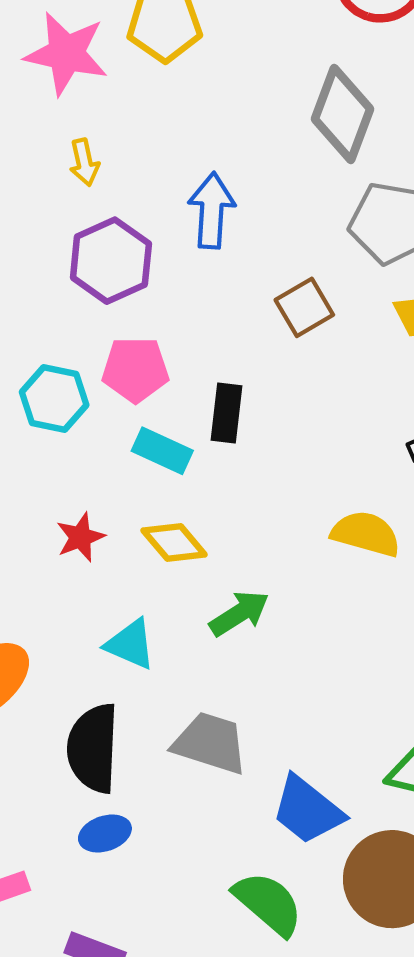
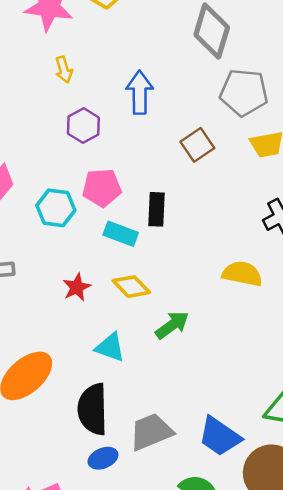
purple hexagon: (111, 261) -> (83, 126), size x0.7
gray trapezoid: (210, 743) -> (151, 432), moved, turned -36

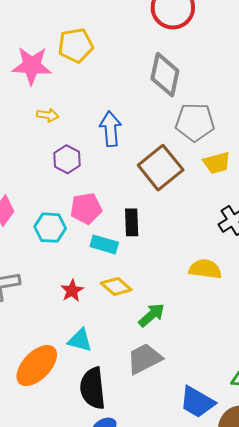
yellow arrow: (64, 70) -> (48, 115), turned -60
brown square: (197, 145) -> (161, 168), size x1.6
cyan triangle: (110, 347) -> (80, 340), moved
gray trapezoid: (151, 432) -> (144, 359), moved

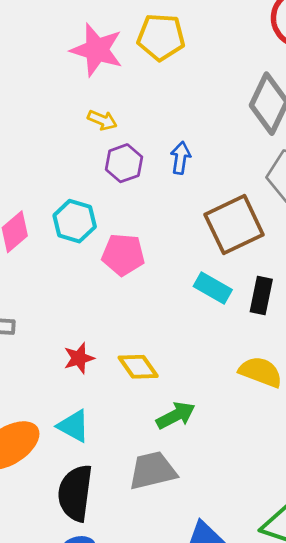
blue arrow: (111, 129) -> (180, 158), size x0.7
purple hexagon: (67, 159) -> (124, 163), moved
black rectangle: (132, 222) -> (261, 295), moved
cyan hexagon: (50, 228) -> (75, 221), moved
cyan rectangle: (104, 244) -> (213, 288), moved

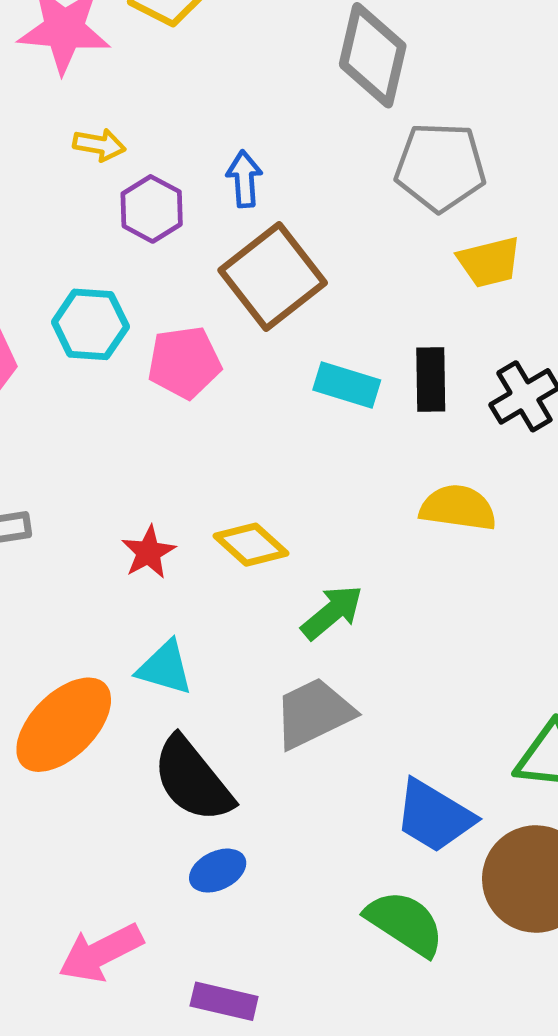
brown square: (234, 225) -> (273, 276), moved
black semicircle: (75, 493) -> (193, 780), turned -34

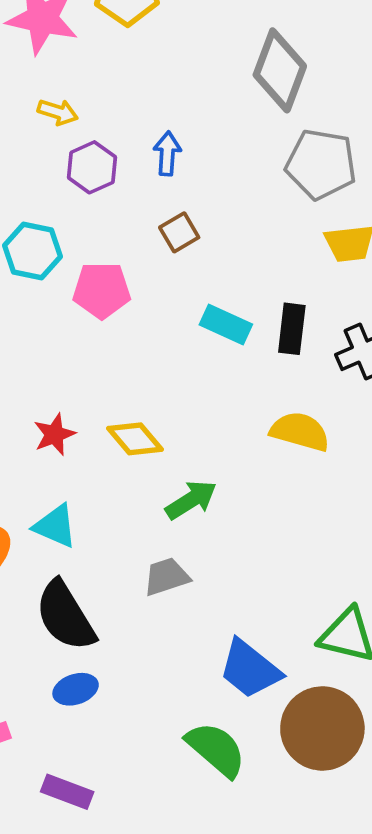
brown square: (273, 276) -> (179, 232), size x0.5
gray trapezoid: (314, 713) -> (166, 577), size x0.7

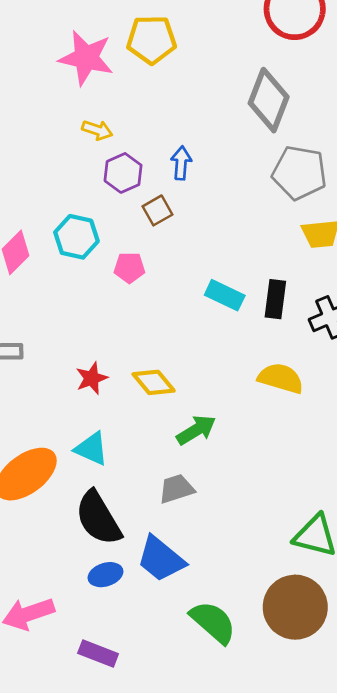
brown square: (179, 232) -> (157, 210), moved
pink pentagon: (102, 290) -> (129, 268), size x0.7
blue trapezoid: (250, 669) -> (161, 559), moved

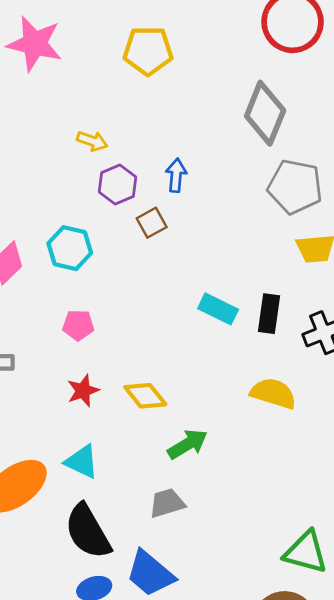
pink star: (86, 58) -> (35, 44), moved
pink pentagon: (129, 268) -> (78, 325), moved

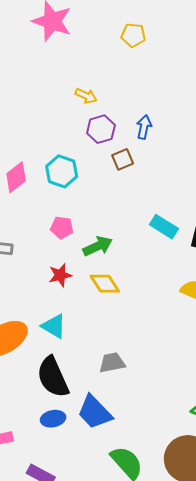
yellow pentagon: (148, 51) -> (133, 35), size x0.7
green arrow: (188, 444) -> (98, 246), moved

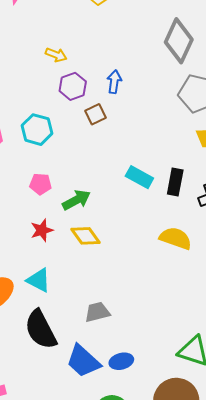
blue ellipse: (53, 419) -> (121, 361), moved

